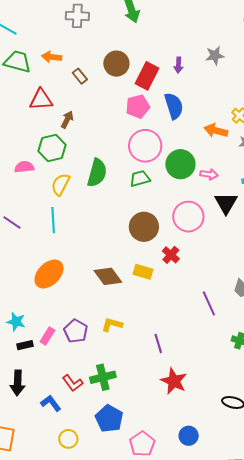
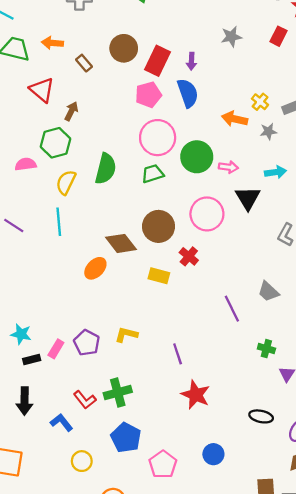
purple arrow: (178, 65) -> (192, 61), moved
red triangle: (41, 100) -> (42, 90), turned 45
orange ellipse: (49, 274) -> (95, 268), moved, size x0.7
brown diamond: (108, 276) -> (121, 243), moved

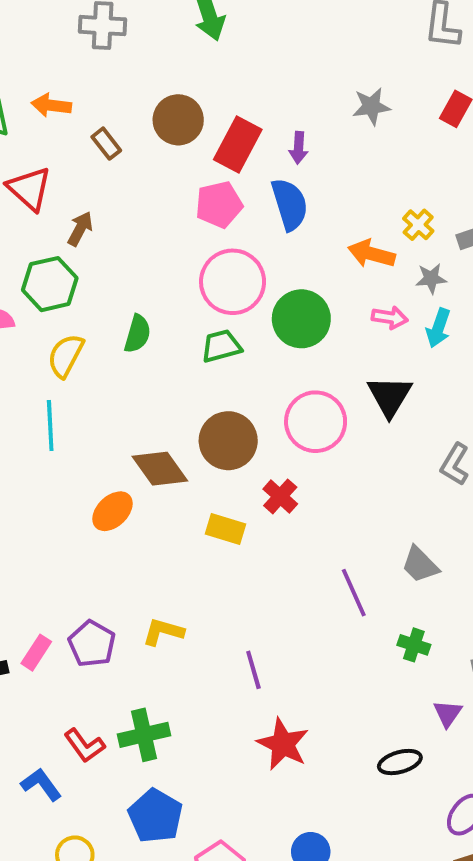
pink arrow: (228, 167) -> (390, 318), moved
green semicircle: (106, 169) -> (137, 334), size x0.7
cyan arrow: (275, 172) -> (438, 328), moved, turned 115
green cross: (266, 349) -> (414, 645), moved
black ellipse: (261, 416) -> (400, 762), moved, turned -30

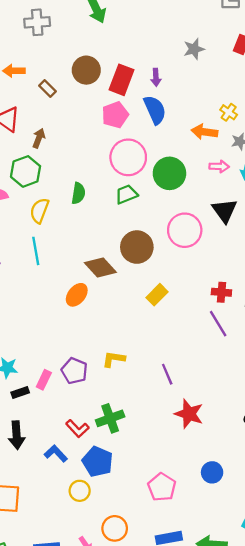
red cross: (280, 496) -> (221, 292), moved, turned -30
yellow rectangle: (225, 529) -> (157, 295), moved, turned -55
blue pentagon: (155, 816) -> (98, 462), moved

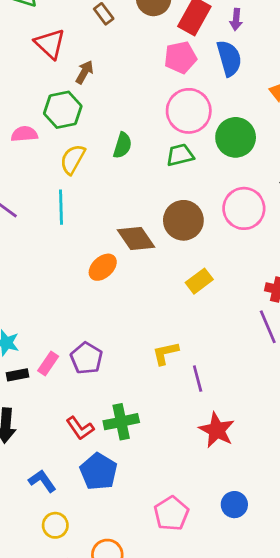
yellow L-shape: (114, 359) -> (165, 353), moved, turned -30
blue L-shape: (56, 453) -> (42, 481), moved
yellow circle: (80, 491) -> (55, 525), moved

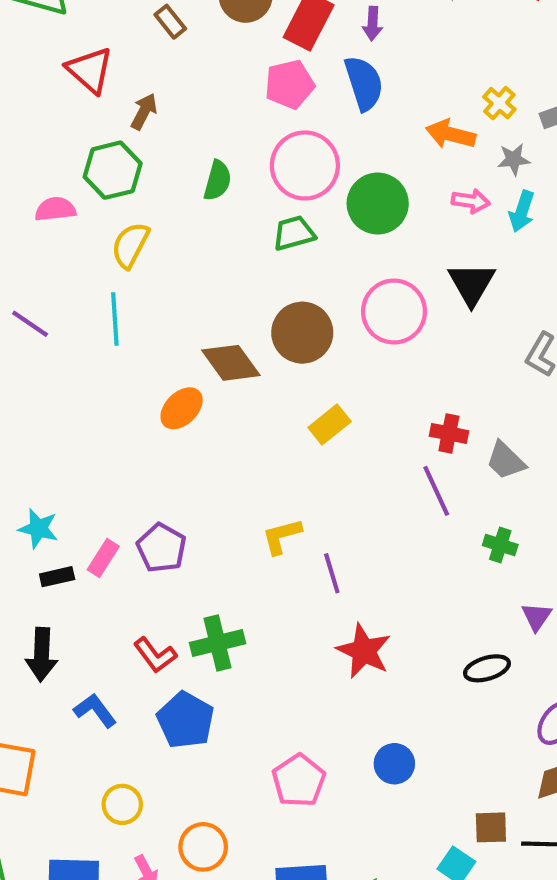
green semicircle: (122, 145) -> (218, 181), moved
blue L-shape: (42, 481) -> (95, 710), moved

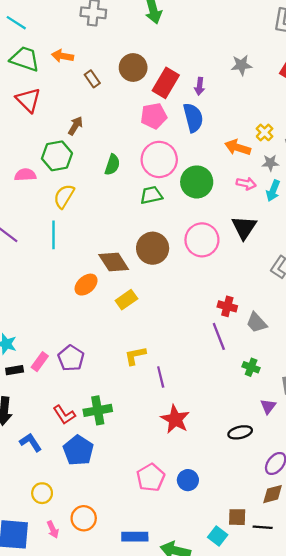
red triangle: (90, 70) -> (28, 100), moved
yellow rectangle: (330, 425) -> (126, 300), moved
pink pentagon: (299, 781) -> (151, 477), moved

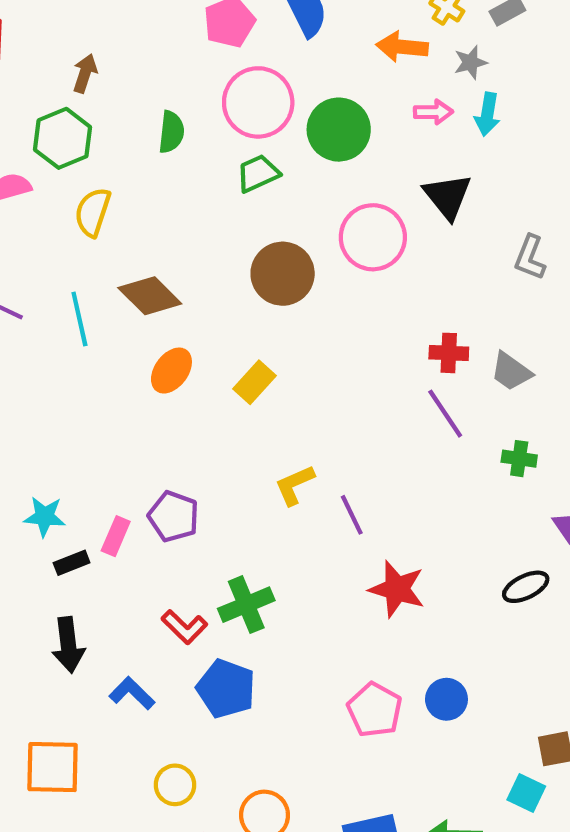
cyan line: (53, 235) -> (79, 319), moved
brown diamond: (114, 262) -> (150, 296), moved

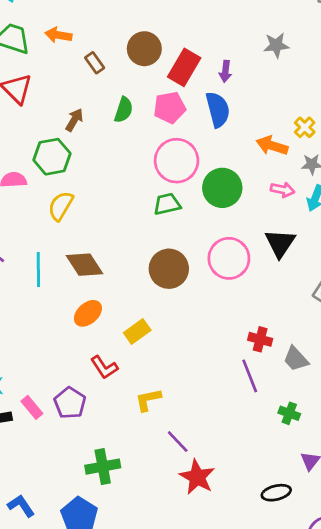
green semicircle: (171, 132) -> (124, 110), moved
purple line: (352, 515) -> (178, 442), moved, turned -30
pink rectangle: (116, 536) -> (32, 407), turned -75
red L-shape: (184, 627) -> (104, 367), moved

